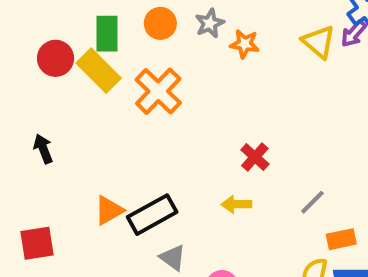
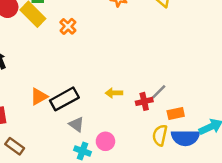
orange cross: (158, 91) -> (68, 26), size x0.6
red cross: (255, 157) -> (144, 101), moved, turned 35

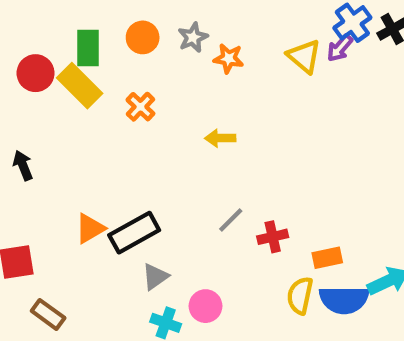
gray line: (159, 92) -> (231, 220), moved
yellow arrow: (114, 93) -> (220, 138), moved
gray triangle: (76, 124) -> (155, 277), turned 49

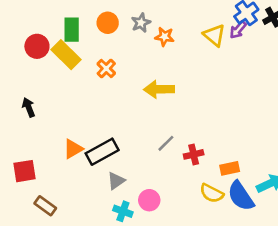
yellow arrow: (220, 138) -> (159, 89), size x1.5
yellow semicircle: (300, 296) -> (212, 193), turned -75
blue semicircle: (344, 300) -> (241, 196), turned 56

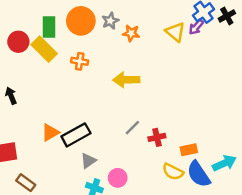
orange circle: (108, 23) -> (81, 21), size x1.5
orange cross: (106, 68) -> (80, 61), turned -35

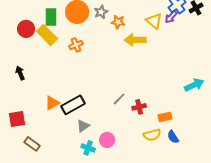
orange cross: (80, 61) -> (76, 45), turned -32
yellow arrow: (126, 80) -> (135, 40), moved
cyan arrow: (224, 163) -> (194, 85), moved
yellow semicircle: (173, 172) -> (152, 135), turned -42
blue semicircle: (199, 174) -> (173, 137), size x0.6

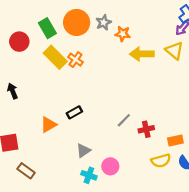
green rectangle: (51, 17) -> (47, 28), turned -30
yellow triangle: (154, 21) -> (174, 51), moved
yellow rectangle: (47, 35) -> (55, 57), moved
orange cross: (76, 45) -> (75, 60), turned -32
black rectangle: (73, 105) -> (74, 112), moved, size x0.6

